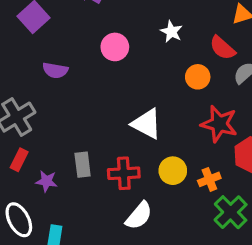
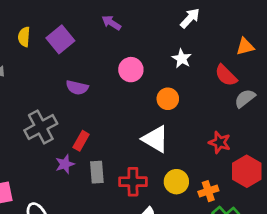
orange circle: (198, 77) -> (168, 99), moved
red star: (219, 124) -> (220, 142), size x0.7
red rectangle: (19, 160) -> (81, 141), moved
purple star: (46, 181) -> (65, 164), moved, turned -30

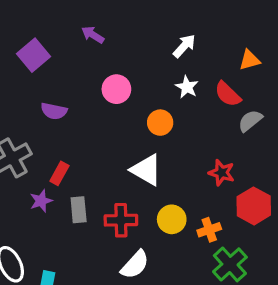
white arrow: (190, 18) -> (184, 46), moved
white star: (182, 59) -> (187, 87), moved

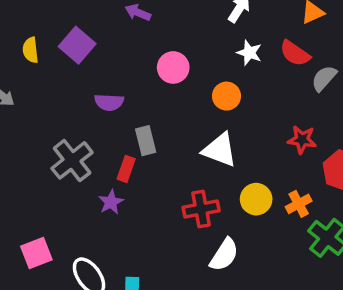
gray rectangle: (79, 210) -> (146, 141), moved

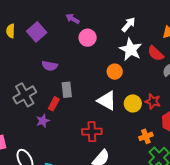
white star: (249, 53) -> (131, 50), size x1.6
pink circle: (173, 67) -> (88, 38), moved
yellow circle: (256, 199) -> (133, 103), moved

